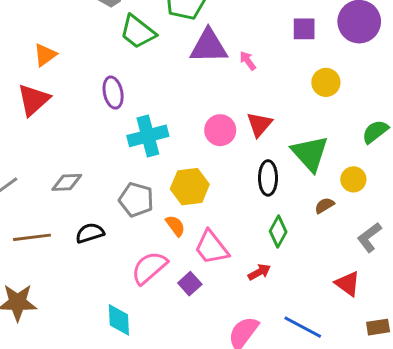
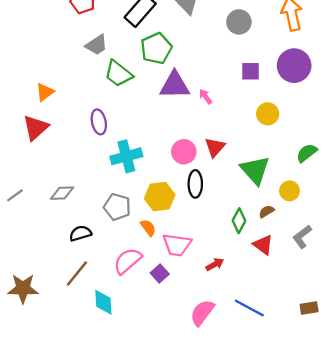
black ellipse: (268, 178) -> (195, 184), moved
green diamond: (278, 232) -> (239, 221), moved
brown line: (32, 237) -> (77, 274), moved, turned -44
pink trapezoid: (212, 247) -> (177, 245), turned -44
red triangle: (348, 284) -> (263, 245), moved

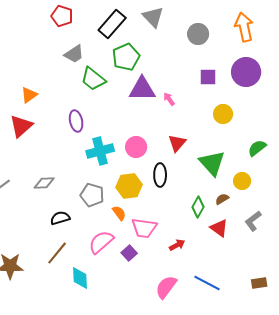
pink circle: (184, 152) -> (136, 147), moved

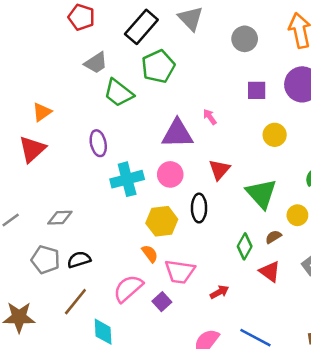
purple triangle: (142, 89) -> (177, 134), moved
gray pentagon: (92, 195) -> (45, 260), moved

